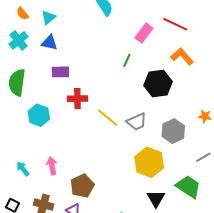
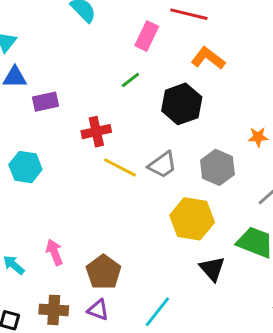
green line: (127, 60) -> (130, 80), turned 40
purple rectangle: (60, 72) -> (45, 102), moved
red cross: (77, 99) -> (96, 132), moved
cyan hexagon: (39, 115) -> (25, 167), moved

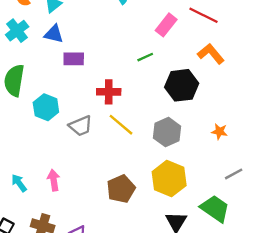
orange star: (258, 137) -> (219, 132), moved
gray trapezoid: (162, 165) -> (81, 126), moved
gray hexagon: (217, 167) -> (167, 132), moved
brown pentagon: (104, 272) -> (121, 189), moved

